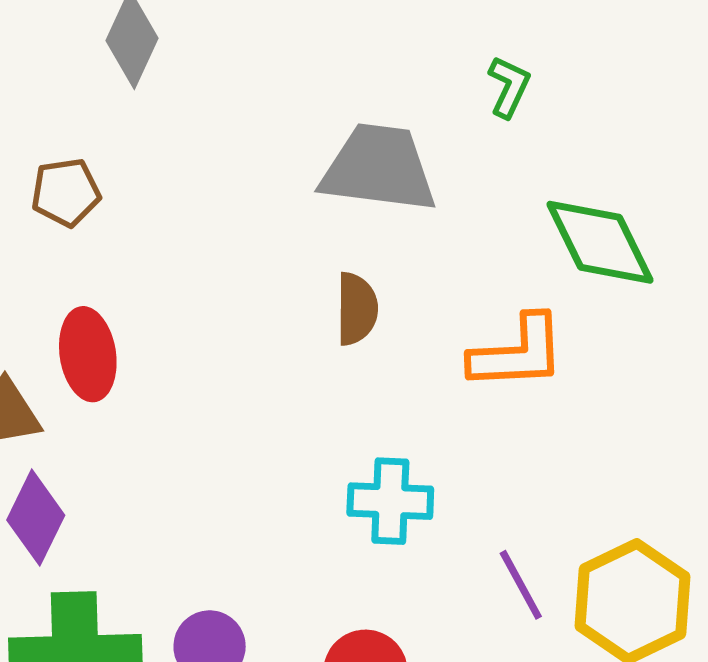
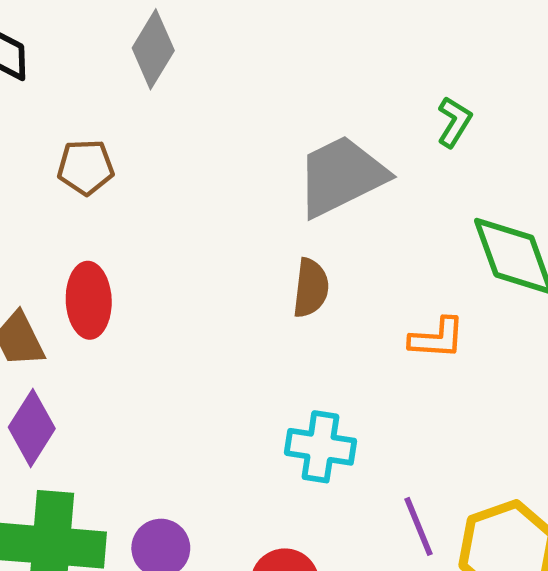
gray trapezoid: (379, 168) -> (341, 176), turned -40
orange L-shape: (517, 353) -> (437, 338), size x0.7

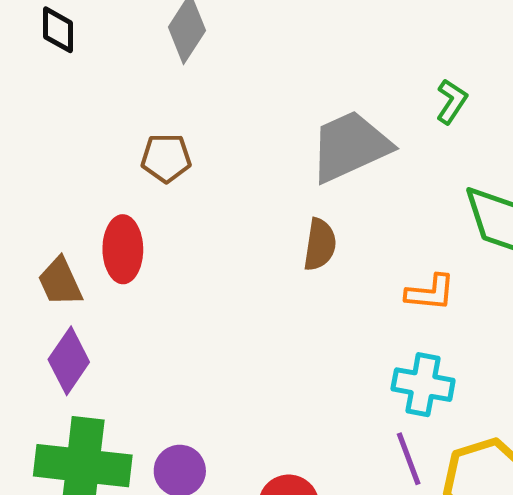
brown pentagon: (86, 167) -> (166, 158), moved
cyan cross: (320, 447) -> (423, 385), moved

